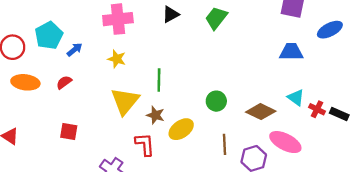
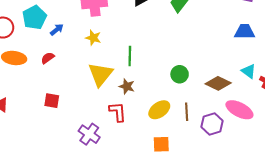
yellow ellipse: (181, 129) -> (159, 110), moved

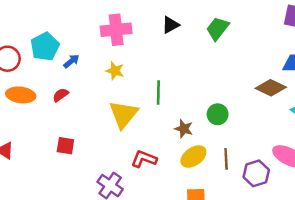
brown diamond: (218, 83) -> (271, 88), moved
brown star: (127, 86) -> (184, 129), moved
red L-shape: (118, 112) -> (144, 159), turned -65

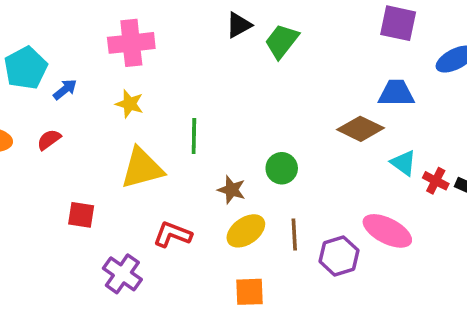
black triangle: (170, 25) -> (239, 25), moved
yellow triangle: (123, 114) -> (142, 168), turned 36
red square: (65, 146) -> (81, 215), moved

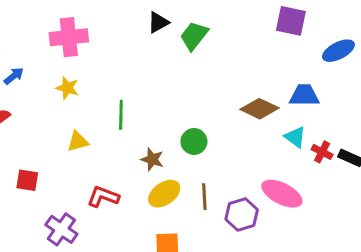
blue trapezoid: (396, 93) -> (304, 95), moved
yellow triangle: (142, 168) -> (78, 141), size x0.6

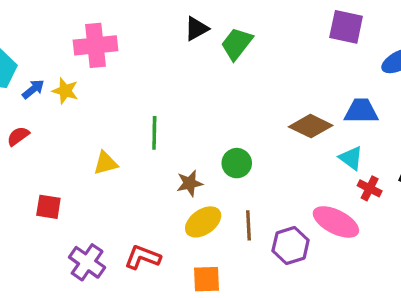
yellow star: (67, 88) -> (65, 91), moved
red cross: (322, 152) -> (370, 188), moved
brown star: (152, 159) -> (190, 183), turned -30
red L-shape: (103, 197) -> (143, 257), moved

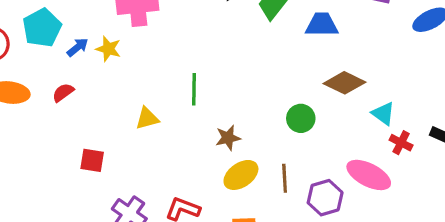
blue trapezoid: (361, 111) -> (322, 25), moved
green circle: (237, 163) -> (301, 118), moved

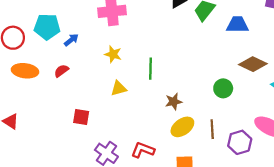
cyan pentagon: (42, 28) -> (47, 27), turned 30
yellow star: (108, 49) -> (113, 54), moved

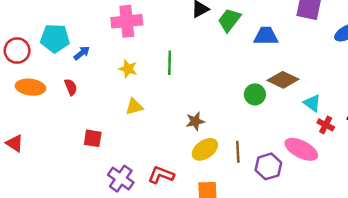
green line: (151, 69) -> (170, 63), moved
red semicircle: (61, 71) -> (71, 87), turned 104
green circle: (223, 88) -> (255, 94), moved

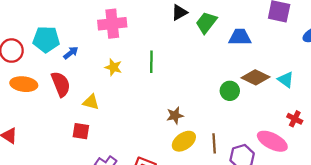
red semicircle: (71, 87) -> (61, 84), size x1.6
cyan triangle: (312, 103) -> (286, 80), moved
yellow triangle: (134, 107) -> (91, 102), moved, turned 30

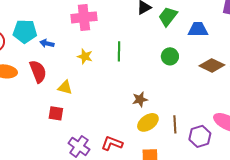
blue arrow: (71, 53) -> (47, 43), turned -128
green circle: (230, 91) -> (170, 56), moved

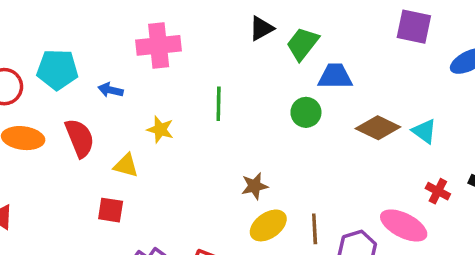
blue trapezoid: (198, 29) -> (335, 76), moved
blue arrow: (47, 43) -> (111, 90), moved
yellow star: (85, 56) -> (160, 129), moved

